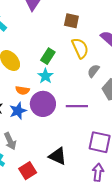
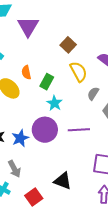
brown square: (71, 21) -> (68, 45), turned 35
cyan star: (45, 76) -> (54, 103), moved
orange semicircle: (22, 90) -> (26, 72), moved, turned 72

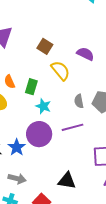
gray semicircle: (93, 94) -> (79, 101), moved, turned -32
gray arrow: (14, 169) -> (17, 179), turned -36

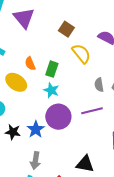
cyan star: (43, 106) -> (51, 90), moved
gray arrow: (17, 179) -> (35, 161), turned 84

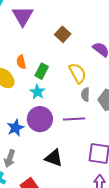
yellow semicircle: (81, 54) -> (78, 73), moved
black triangle: (85, 164) -> (54, 158), moved

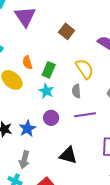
gray semicircle: (85, 95) -> (76, 91), moved
purple circle: (40, 119) -> (51, 118), size x0.6

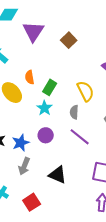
brown square: (67, 31) -> (69, 40), moved
purple line: (85, 115) -> (80, 137), turned 40
gray arrow: (24, 160) -> (24, 166), moved

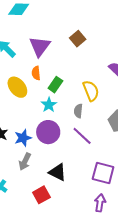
purple triangle: (33, 31) -> (40, 46), moved
purple circle: (46, 135) -> (48, 132), size x1.5
red square: (32, 202) -> (41, 195), moved

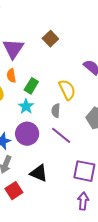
red square: (41, 195) -> (14, 191), moved

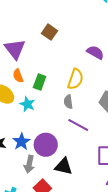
yellow semicircle: (67, 90) -> (75, 79), turned 55
cyan star: (26, 106) -> (27, 104), moved
purple circle: (27, 134) -> (46, 145), moved

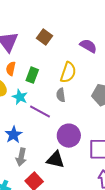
brown square: (50, 32) -> (44, 37), moved
orange semicircle: (18, 76) -> (11, 69), turned 32
purple line: (78, 125) -> (40, 112), moved
purple circle: (46, 145) -> (69, 136), moved

